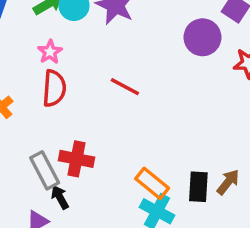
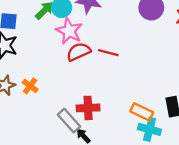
pink star: (50, 52) -> (69, 31), moved, size x1.6
red semicircle: (54, 88) -> (79, 52), moved, turned -105

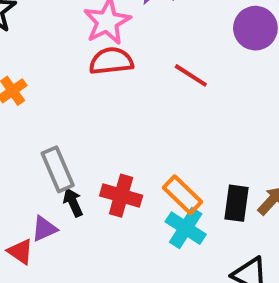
red line: (108, 53) -> (191, 75), moved
red cross: (88, 108) -> (121, 196), moved

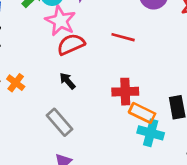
red cross: (121, 196) -> (125, 92), moved
black arrow: (73, 202) -> (67, 81), moved

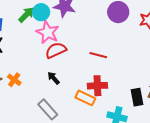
red line: (123, 37) -> (98, 55), moved
orange rectangle: (142, 113) -> (85, 98), moved

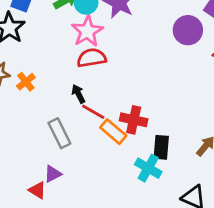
red line: (98, 55) -> (93, 112), moved
black rectangle: (137, 97) -> (161, 147), moved

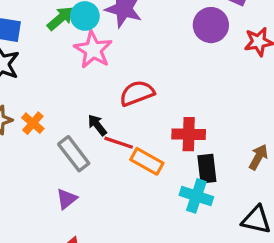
red semicircle: (92, 58) -> (137, 93), moved
red cross: (134, 120) -> (189, 134), moved
gray rectangle: (59, 133) -> (74, 154), moved
purple triangle: (53, 174) -> (67, 199), moved

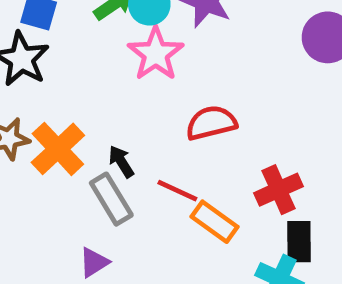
orange cross: (33, 123) -> (58, 149), size x1.6
black arrow: (97, 125) -> (121, 162), moved
red cross: (189, 134) -> (278, 190), turned -32

